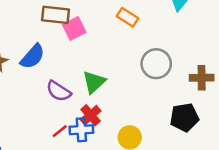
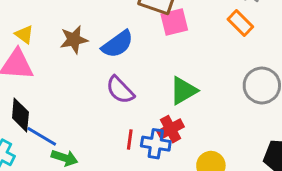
purple semicircle: (59, 91) -> (120, 90), moved
red line: (60, 131) -> (130, 140), turned -56

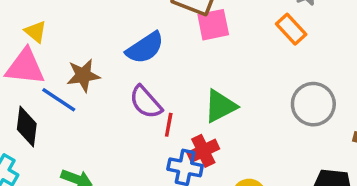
brown star: (74, 40) -> (83, 75), moved
blue line: (42, 136) -> (59, 100), moved
red line: (130, 140) -> (169, 125), moved

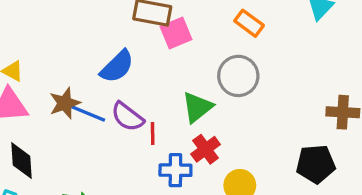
blue line: (59, 100) -> (88, 114), moved
gray circle: (313, 104) -> (238, 76), moved
red cross: (203, 151) -> (206, 149), moved

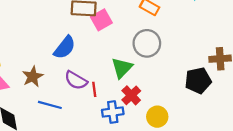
blue line: (88, 114) -> (50, 105), moved
black pentagon: (316, 164) -> (198, 80), moved

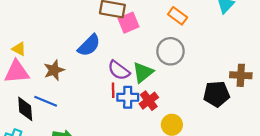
purple semicircle: (76, 80) -> (119, 70), moved
blue line: (50, 105) -> (46, 101), moved
blue cross: (113, 112) -> (128, 97), moved

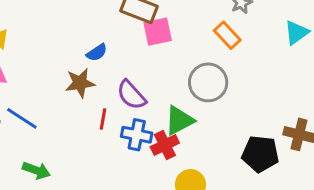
blue semicircle: (89, 45) -> (97, 53), size x0.6
brown star: (54, 70) -> (80, 83), moved
green triangle: (143, 72) -> (179, 120), moved
red line: (113, 90) -> (103, 119), moved

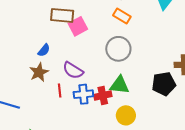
green triangle: (179, 120) -> (120, 85), moved, turned 50
red cross: (165, 145) -> (103, 95), turned 30

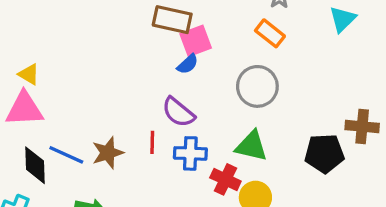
blue semicircle: (44, 50) -> (188, 64), moved
brown star: (39, 72) -> (108, 153), moved
red cross: (103, 95) -> (225, 179), moved, turned 30

